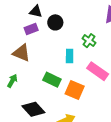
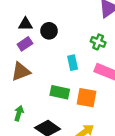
green cross: (89, 41) -> (98, 42), moved
brown triangle: (22, 53) -> (21, 72), turned -30
green arrow: (12, 81) -> (19, 113), moved

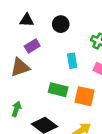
black circle: (49, 31) -> (61, 24), moved
purple rectangle: (25, 44) -> (32, 46), moved

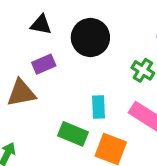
black circle: (61, 24) -> (90, 37), size x1.5
cyan rectangle: (72, 61) -> (98, 107), moved

